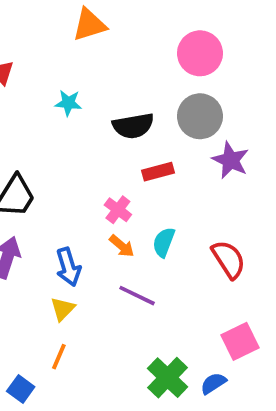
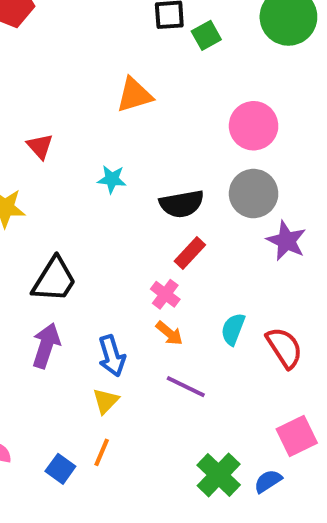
red rectangle: (158, 172) -> (190, 253), moved, turned -32
cyan semicircle: (164, 242) -> (233, 329), moved
blue square: (21, 389) -> (60, 469), moved

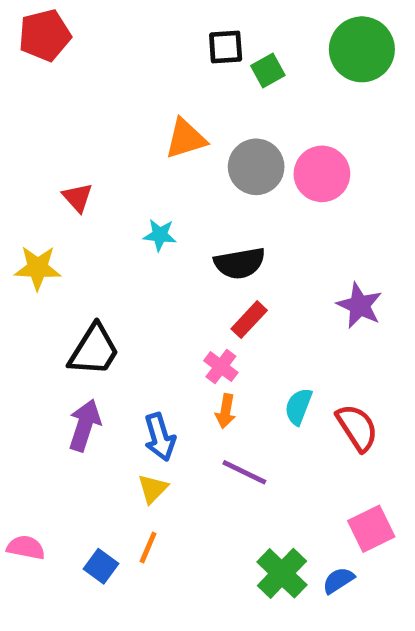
gray circle: (254, 194) -> (256, 167), moved
orange arrow: (169, 333) -> (226, 411), turned 60

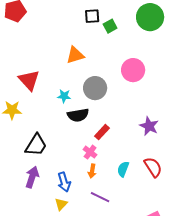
gray circle: (256, 167) -> (95, 88), moved
red triangle: (78, 197) -> (29, 80), size x1.6
black semicircle: (240, 263) -> (78, 115), moved
red semicircle: (357, 428) -> (153, 167), moved

